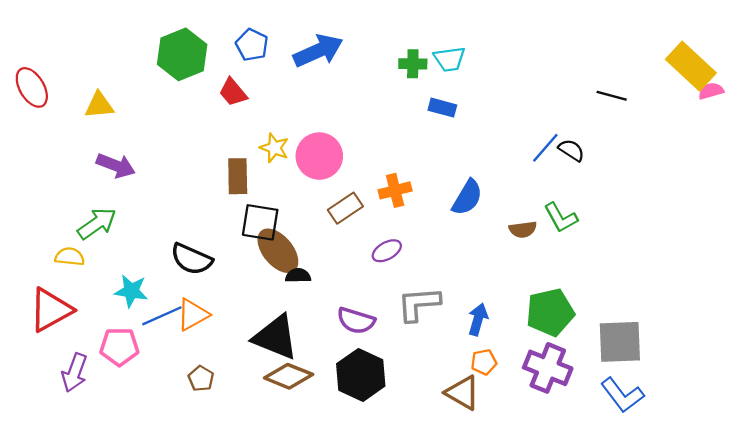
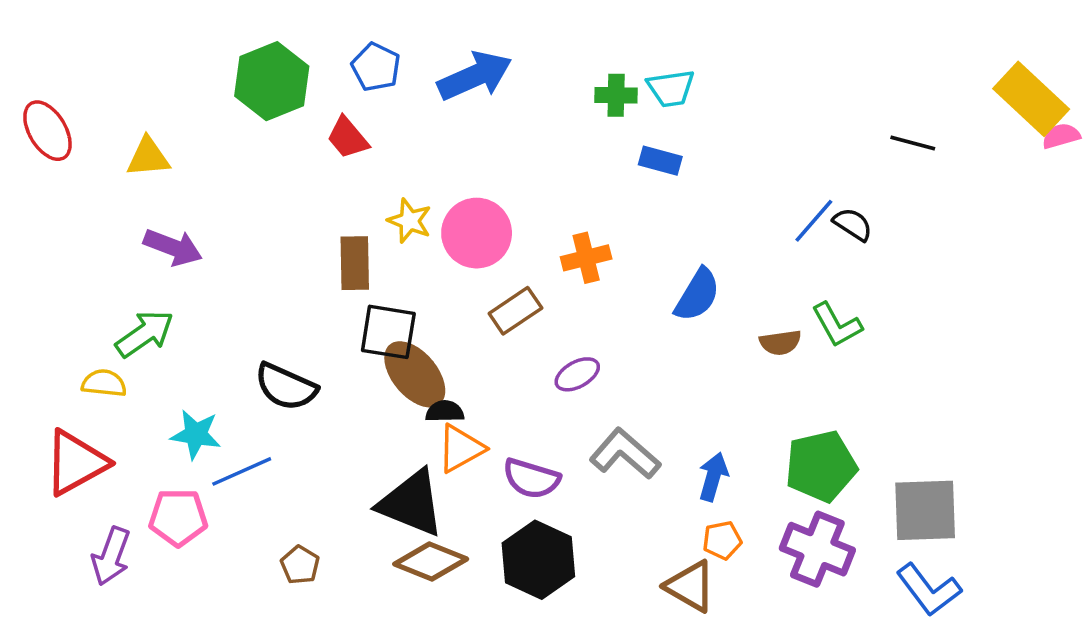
orange cross: (395, 190) -> (586, 258), moved
gray L-shape: (419, 304) -> (625, 454), turned 45
orange triangle: (193, 315) -> (461, 449), moved

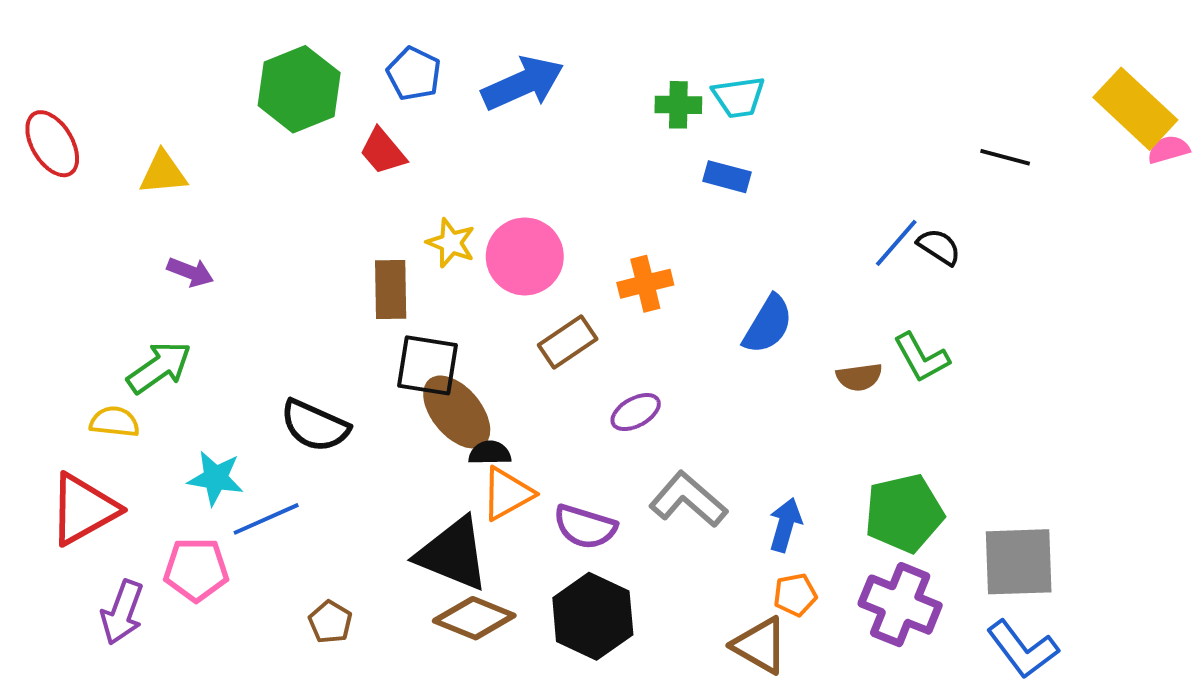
purple arrow: (173, 247) -> (190, 272), size x0.7

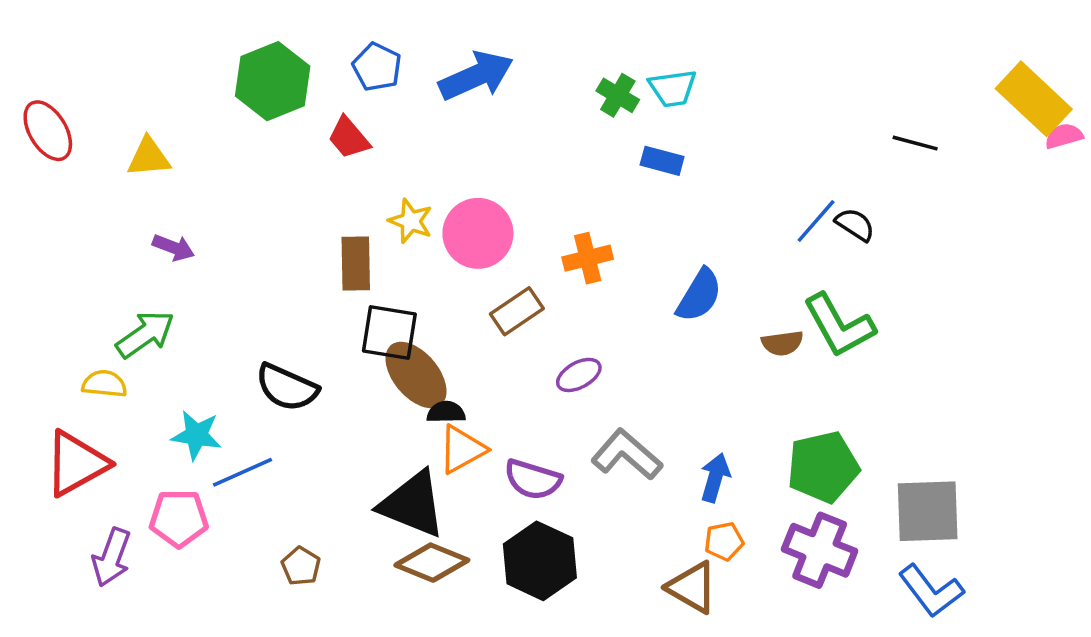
green cross: (678, 105) -> (618, 95), turned 30
green L-shape: (921, 358) -> (839, 325), size x1.4

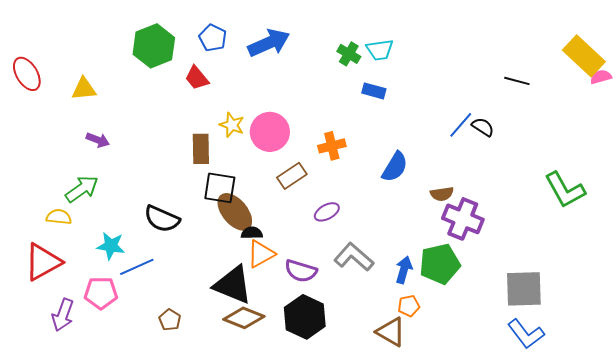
green L-shape: (839, 325) -> (565, 190), moved
green pentagon: (823, 467) -> (440, 264), moved
purple cross: (820, 550) -> (463, 219), moved

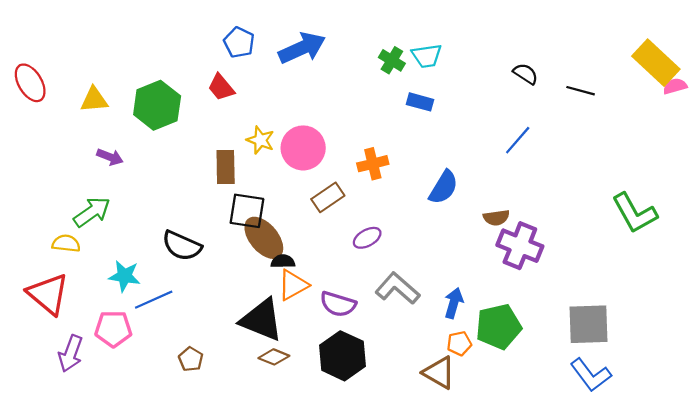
green hexagon: (154, 46) -> (157, 105), moved
black semicircle: (483, 127) -> (526, 74), moved
red triangle: (43, 262) -> (48, 294), turned -51
green pentagon: (440, 264) -> (499, 327), moved
brown diamond: (244, 318) -> (274, 357), size x0.7

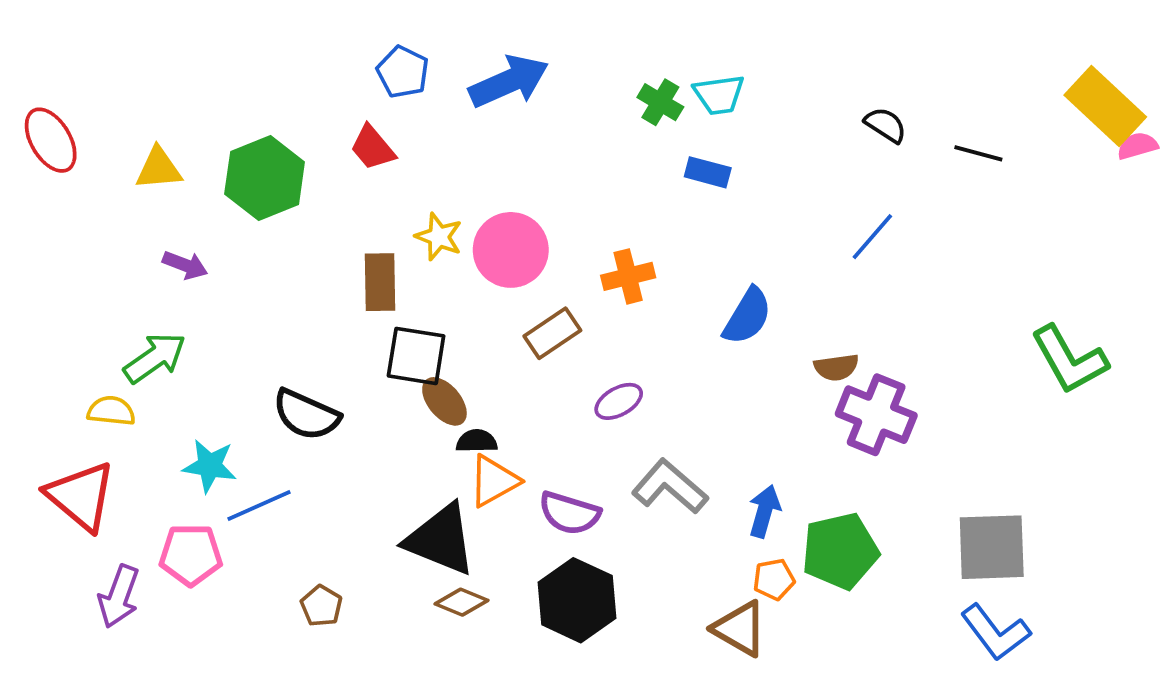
brown ellipse: (264, 238) -> (444, 401), size x0.7

